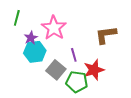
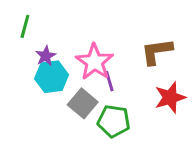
pink star: (54, 28) -> (95, 62), moved
red star: (94, 70) -> (170, 97), moved

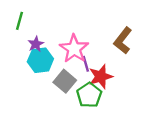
brown L-shape: (157, 52) -> (123, 41), turned -44
red star: (170, 97) -> (101, 77), moved
green pentagon: (114, 121) -> (89, 95), turned 30

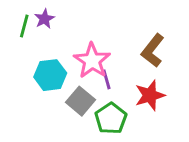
purple star: (36, 44) -> (44, 19), moved
red star: (101, 77) -> (150, 95), moved

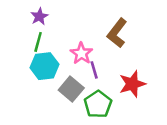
green line: (24, 26) -> (38, 42), moved
brown L-shape: (153, 51) -> (117, 33), moved
pink star: (92, 61) -> (81, 53), size x0.7

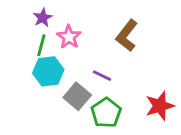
pink star: (81, 53) -> (69, 37), moved
purple line: (94, 70) -> (102, 76), turned -48
red star: (132, 84) -> (160, 106), moved

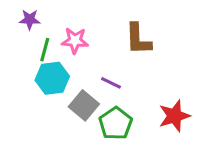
purple star: (43, 18) -> (30, 19), moved, turned 30
brown L-shape: (127, 36) -> (138, 39), turned -40
pink star: (69, 37) -> (75, 41), turned -30

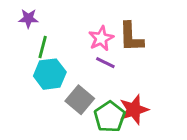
pink star: (75, 41) -> (101, 38), moved, turned -30
purple line: (111, 83) -> (105, 63), moved
red star: (174, 116) -> (134, 110), moved

